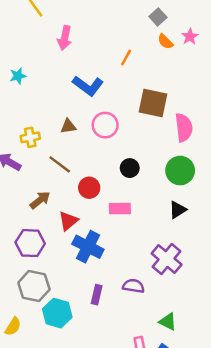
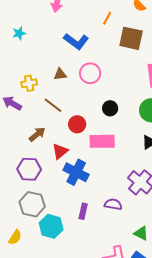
brown square: (153, 103) -> (131, 38), moved
pink rectangle: (120, 209) -> (102, 141), size x1.4

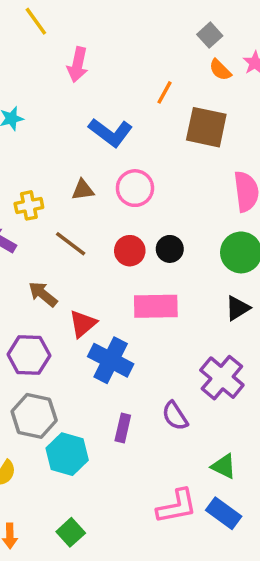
red circle: (77, 124) -> (130, 251), moved
brown arrow: (37, 134) -> (43, 294), turned -102
purple semicircle: (113, 204) -> (175, 416), turned -132

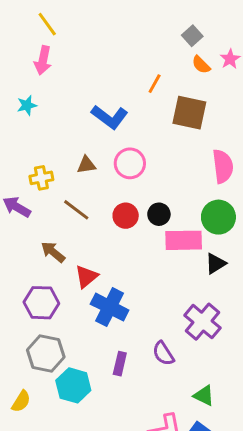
pink arrow: (78, 65) -> (43, 60), moved
pink rectangle: (156, 306) -> (184, 240), moved

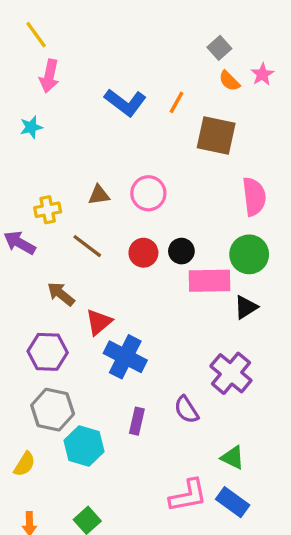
yellow line: (47, 24) -> (36, 35), moved
blue L-shape: (110, 117) -> (125, 102), moved

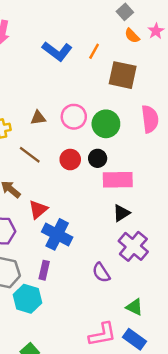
green circle: (249, 254) -> (106, 124), moved
black triangle: (246, 307) -> (121, 213), moved
purple rectangle: (137, 421) -> (44, 270), moved

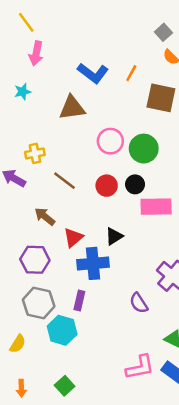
brown triangle: (38, 118) -> (72, 108), moved, size x1.6
black triangle: (121, 213) -> (114, 236), moved
blue cross: (57, 234) -> (93, 263), turned -32

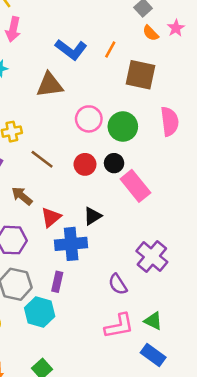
pink rectangle: (156, 207) -> (135, 186), turned 52
pink L-shape: (140, 367) -> (119, 326), moved

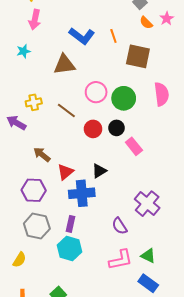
orange line: (110, 50) -> (113, 36), turned -48
brown line: (42, 159) -> (66, 111), moved
pink rectangle: (135, 186) -> (134, 146), size x0.7
cyan hexagon: (40, 312) -> (69, 249), moved

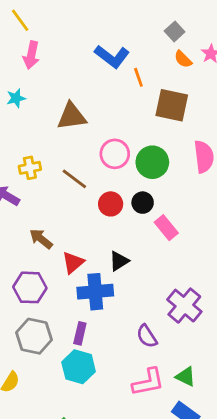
blue L-shape: (82, 36) -> (112, 56), moved

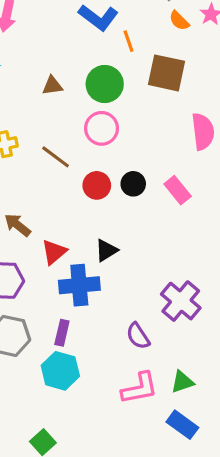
brown triangle: (72, 116) -> (52, 86), size x0.6
green circle: (152, 162) -> (105, 84), moved
pink rectangle: (166, 228) -> (178, 190), moved
green triangle: (186, 377) -> (182, 382), turned -45

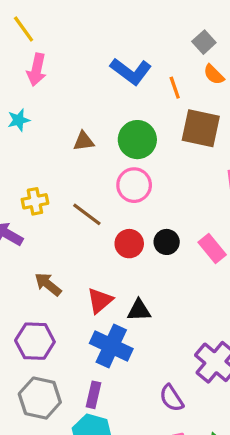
orange line: (128, 41) -> (175, 88), moved
black triangle: (106, 250) -> (139, 310), turned 30
red triangle: (54, 252) -> (100, 301), moved
blue cross: (79, 285) -> (111, 346), turned 30

